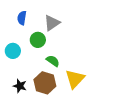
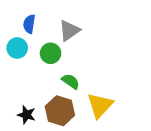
cyan circle: (13, 51) -> (17, 48), moved

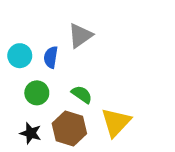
blue semicircle: (29, 24) -> (51, 57), moved
green circle: (51, 53) -> (37, 93), moved

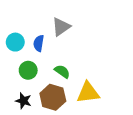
yellow triangle: (116, 122) -> (88, 93), turned 40

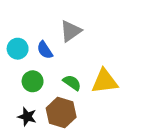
blue semicircle: (39, 43) -> (45, 50), turned -42
yellow triangle: (88, 93) -> (105, 81), moved

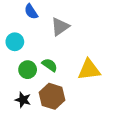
blue semicircle: (45, 50) -> (31, 12), moved
green semicircle: (72, 83) -> (50, 65), moved

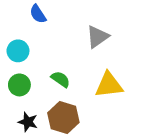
gray triangle: (60, 27) -> (97, 37), moved
green circle: (28, 70) -> (19, 85), moved

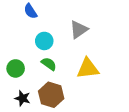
cyan circle: (18, 51) -> (44, 41), moved

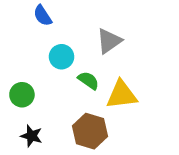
green semicircle: (49, 64) -> (88, 80), moved
brown hexagon: (51, 95) -> (90, 131), moved

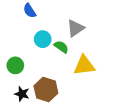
green semicircle: (88, 80) -> (61, 47), moved
brown hexagon: (90, 131) -> (46, 89), moved

